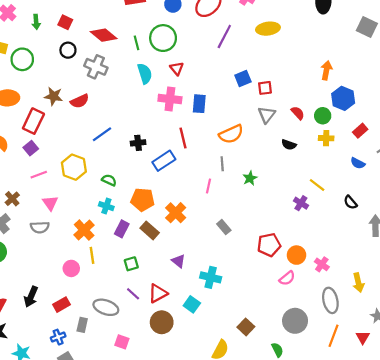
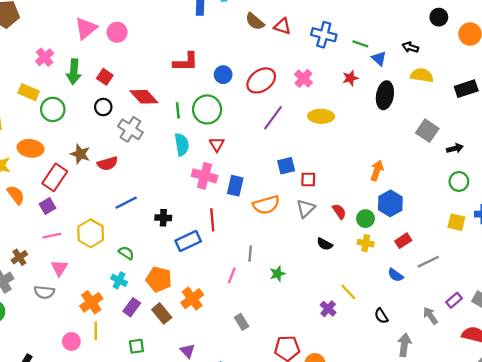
green arrow: (36, 22) -> (74, 72), size x1.5
orange semicircle: (231, 134) -> (266, 205), moved

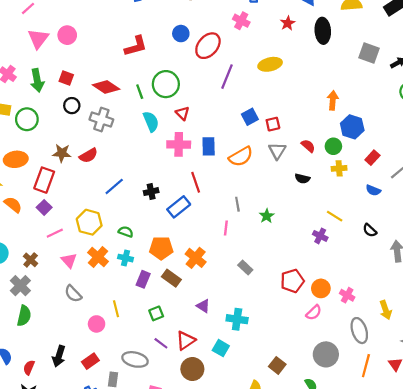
blue circle: (223, 75) -> (181, 34), moved
pink cross: (303, 78) -> (241, 21), moved
gray semicircle: (44, 292) -> (73, 294), moved, turned 54
orange cross: (91, 302) -> (98, 257), moved

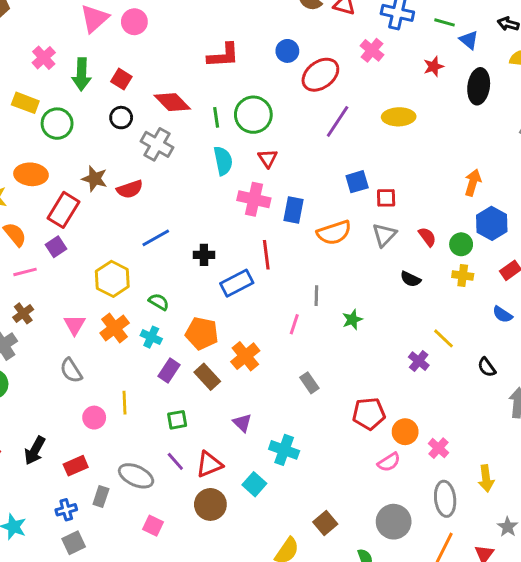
pink line: (55, 233) -> (25, 272), moved

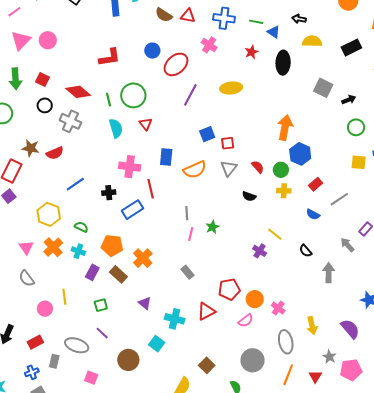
orange arrow: (473, 183) -> (285, 128), size x1.4
pink cross: (254, 199) -> (130, 167), moved
pink line: (294, 324) -> (191, 234), moved
red triangle: (209, 464) -> (206, 311), moved

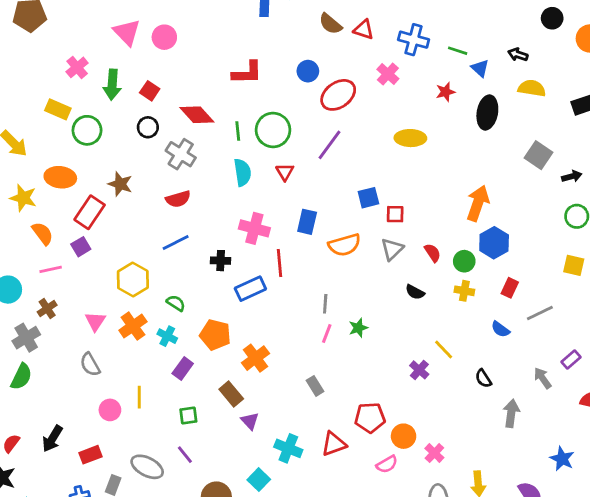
pink triangle: (21, 40) -> (127, 32), turned -35
purple line: (190, 95) -> (329, 145), moved
red semicircle: (55, 153) -> (178, 199), moved
red rectangle: (316, 184) -> (510, 288), turned -32
brown rectangle: (118, 274) -> (231, 394), moved

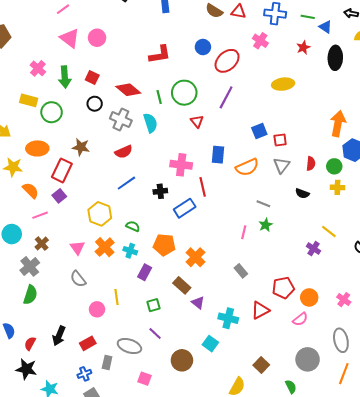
cyan semicircle: (242, 172) -> (150, 123), moved
red semicircle: (433, 253) -> (311, 164), turned 48
gray line: (325, 304) -> (263, 204), moved, turned -64
pink cross: (434, 453) -> (344, 300), moved

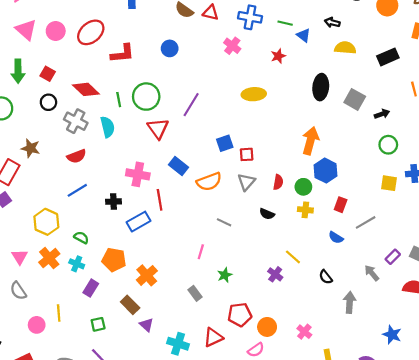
black ellipse: (335, 58) -> (321, 87), moved
red ellipse: (227, 61) -> (91, 32), moved
red triangle: (197, 121) -> (158, 128), size x1.5
blue rectangle: (218, 155) -> (178, 166), turned -60
green star: (266, 225) -> (225, 275), moved

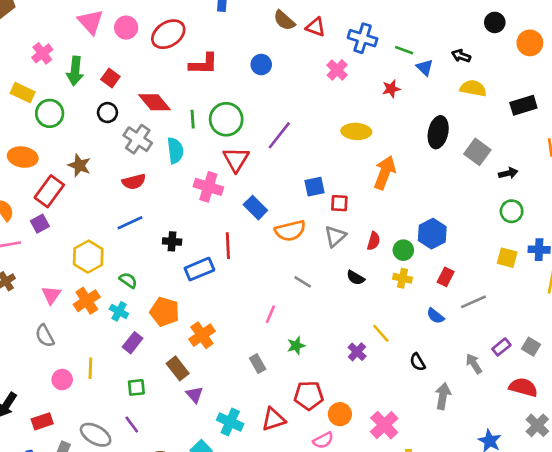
orange arrow: (310, 141) -> (385, 173), moved
pink cross: (138, 174) -> (208, 187), moved
pink cross: (304, 332) -> (384, 425), size x1.5

